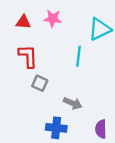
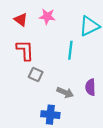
red triangle: (23, 22) -> (21, 20), turned 32
purple semicircle: (101, 129) -> (90, 87), moved

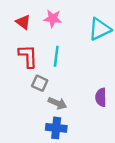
cyan line: (70, 50) -> (56, 56), moved
gray arrow: (65, 92) -> (57, 103), moved

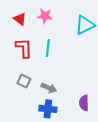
gray square: (40, 83) -> (24, 81), moved
purple semicircle: (101, 97) -> (84, 103), moved

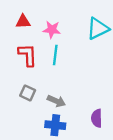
pink star: (45, 16) -> (52, 30), moved
red triangle: (20, 19) -> (23, 22), turned -40

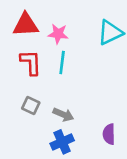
red triangle: (23, 22) -> (26, 25), size x1.5
blue cross: (55, 125) -> (62, 142), turned -30

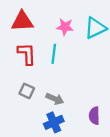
pink star: (58, 34) -> (65, 27), moved

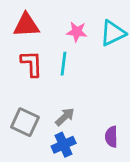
gray square: (27, 91) -> (25, 122), moved, size x1.5
gray arrow: (55, 99) -> (65, 117), turned -66

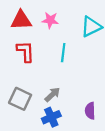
pink star: (77, 32) -> (50, 20), moved
cyan line: (64, 64) -> (63, 53), moved

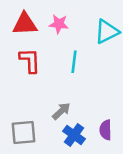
gray square: (20, 99) -> (24, 132), moved, turned -30
blue cross: (51, 117) -> (74, 135), moved, turned -30

